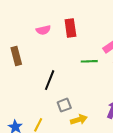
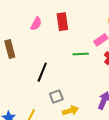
pink semicircle: (43, 30) -> (36, 24), turned -48

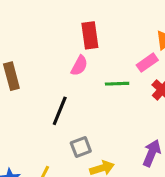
pink semicircle: (36, 24) -> (79, 66), moved

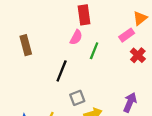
green line: (117, 84) -> (94, 51), moved, turned -66

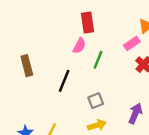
brown rectangle: (26, 45) -> (27, 66), moved
gray square: (77, 98) -> (96, 101), moved

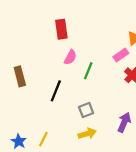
red rectangle: (88, 22) -> (61, 29), moved

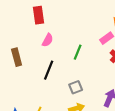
red rectangle: (61, 29) -> (39, 15), moved
pink semicircle: (70, 57) -> (48, 40), moved

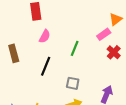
gray square: (76, 87) -> (73, 83), turned 32

